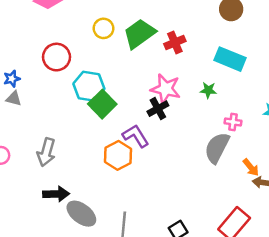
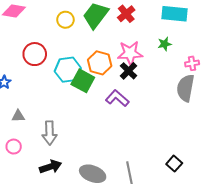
gray triangle: (14, 99) -> (18, 116), moved
orange hexagon: (118, 155) -> (100, 63), moved
black arrow: (56, 194) -> (50, 167), moved

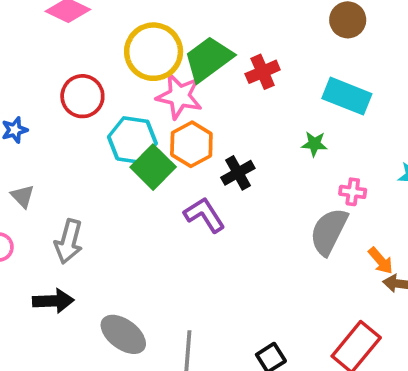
yellow circle: (65, 20) -> (154, 52), size x1.8
pink star: (130, 53) -> (179, 96), moved
gray triangle: (18, 116) -> (23, 196), turned 32

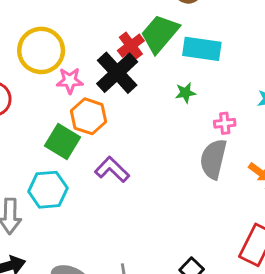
green trapezoid: (208, 59) -> (160, 34), moved
pink star: (179, 96) -> (70, 81), size x0.7
cyan hexagon: (132, 140) -> (48, 190), moved
black cross: (238, 173) -> (117, 73), moved, size x1.6

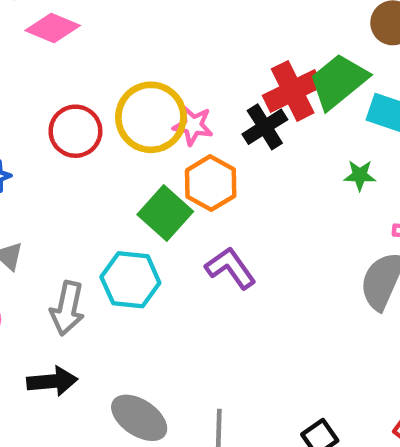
red cross: (131, 46) -> (293, 91), size x1.4
yellow circle: (41, 50) -> (151, 117), moved
black cross: (117, 73) -> (265, 127), size x0.7

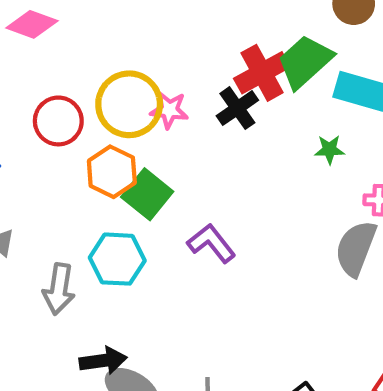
orange hexagon: (211, 183) -> (112, 172), moved
black arrow: (52, 381) -> (103, 361), moved

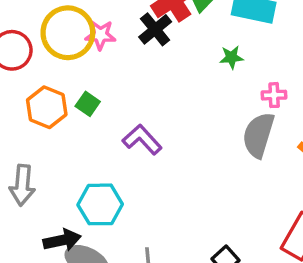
orange hexagon: (112, 172) -> (47, 107), moved
green square: (147, 194) -> (88, 104), size x0.6
cyan hexagon: (117, 259) -> (100, 204), moved

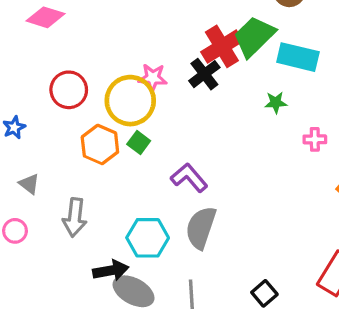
yellow circle: (68, 33) -> (130, 101), moved
gray semicircle: (258, 135) -> (201, 228), moved

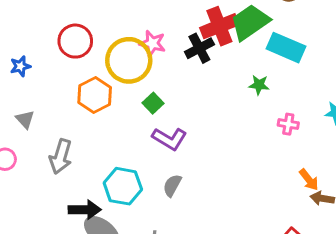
green square: (139, 143) -> (153, 103), moved
purple L-shape: (189, 178) -> (169, 139), turned 152
gray semicircle: (201, 228) -> (172, 185), size x0.6

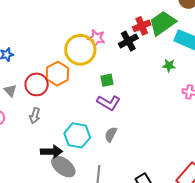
red cross: (219, 26) -> (142, 26), size x0.7
red circle: (75, 41) -> (37, 84), moved
green square: (153, 103) -> (107, 80), moved, turned 32
gray arrow: (61, 156) -> (35, 116), size x0.7

